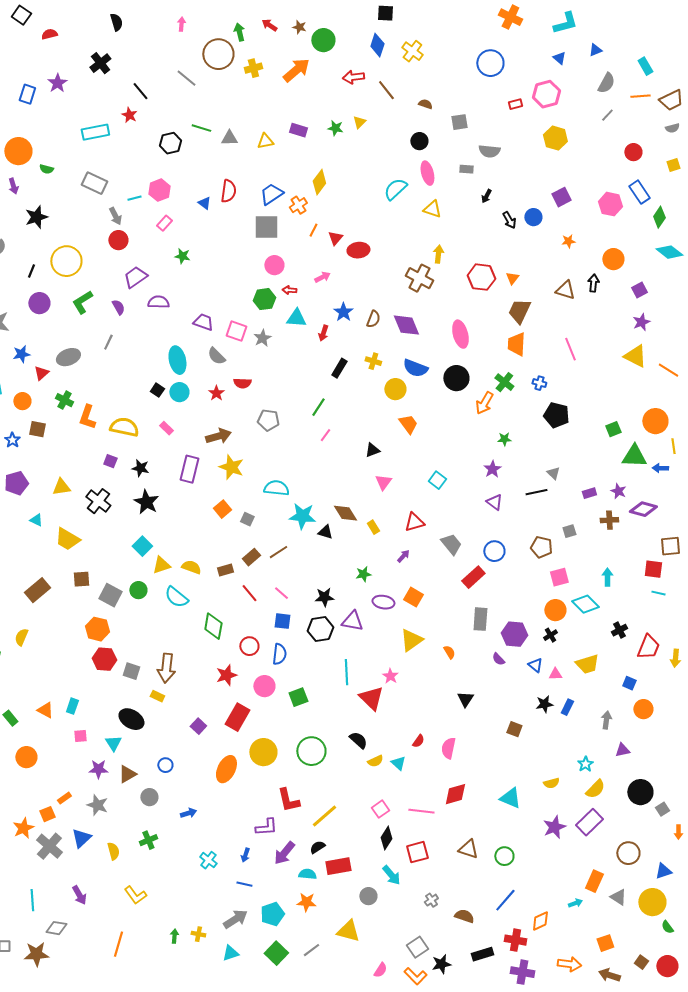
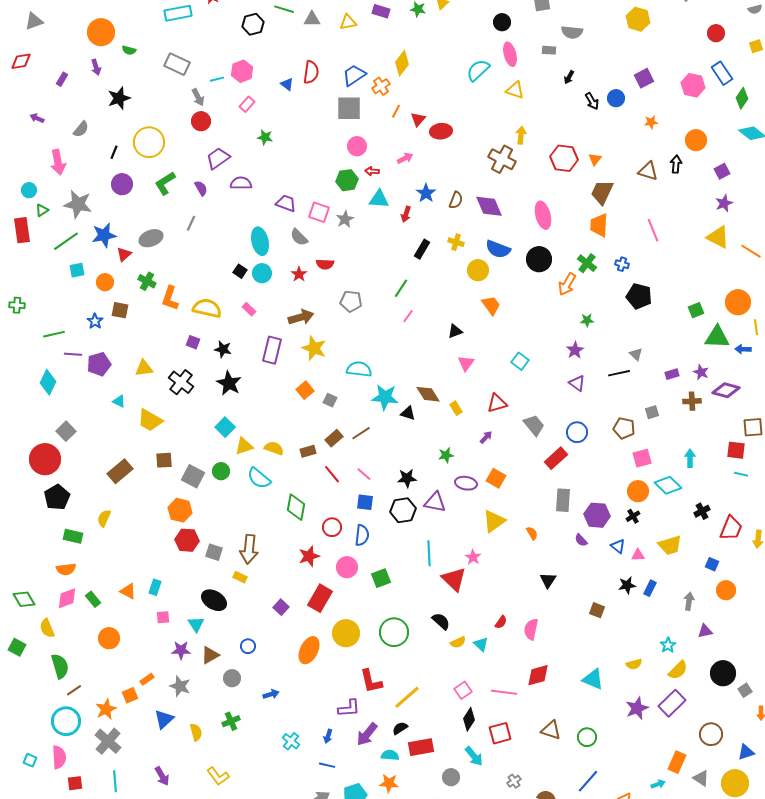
blue star: (21, 354) -> (104, 235), size x1.4
gray cross: (49, 846) -> (108, 741), moved

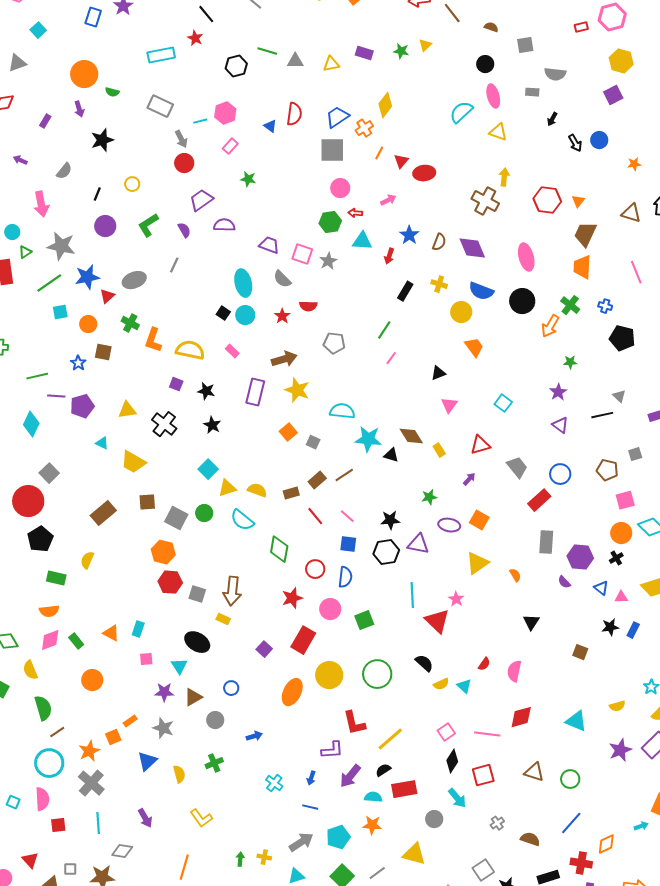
purple square: (644, 78) -> (613, 95), moved
yellow circle: (149, 142) -> (132, 184), size x0.5
black star: (229, 383) -> (212, 425), size x0.7

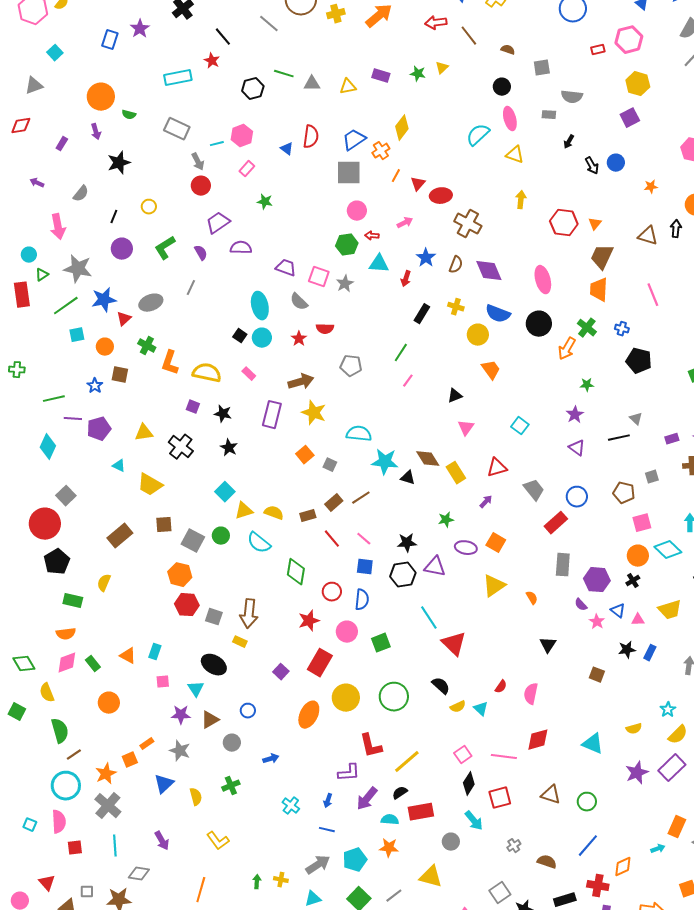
brown cross: (485, 201) -> (468, 224), moved
yellow rectangle: (439, 450) -> (456, 473), size x1.5
cyan line: (412, 595) -> (429, 618), turned -30
pink star: (456, 599) -> (597, 622), moved

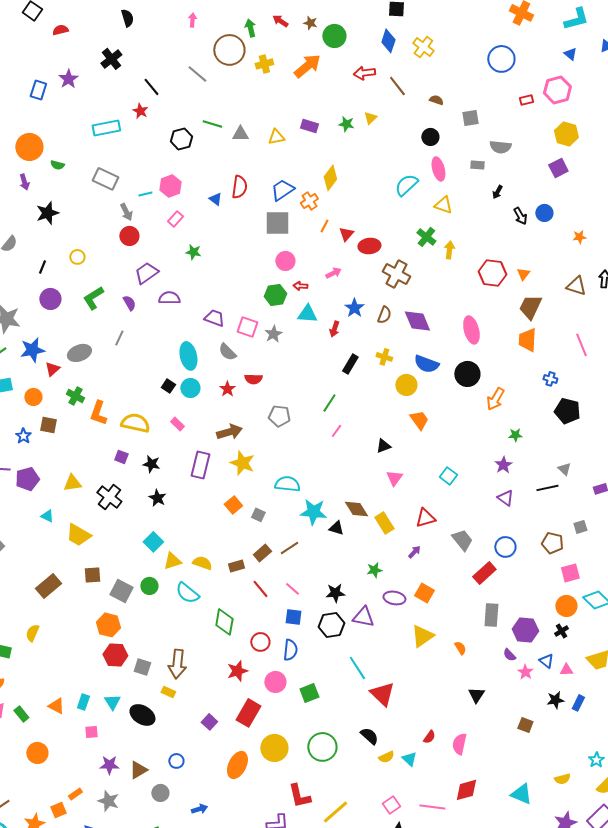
green cross: (587, 328) -> (426, 237), moved
cyan triangle: (196, 689) -> (112, 702), moved

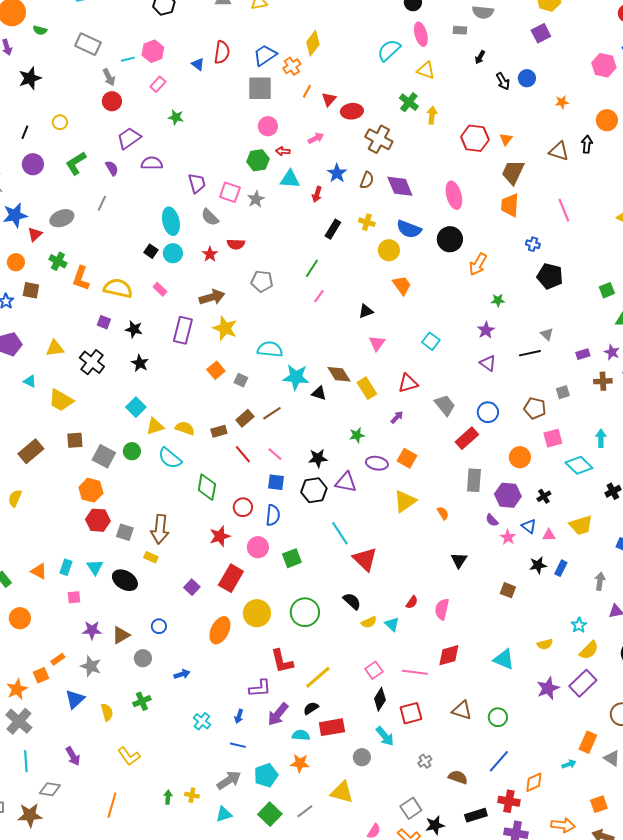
purple trapezoid: (214, 318) -> (197, 183), turned 55
orange circle: (566, 606) -> (520, 457), moved

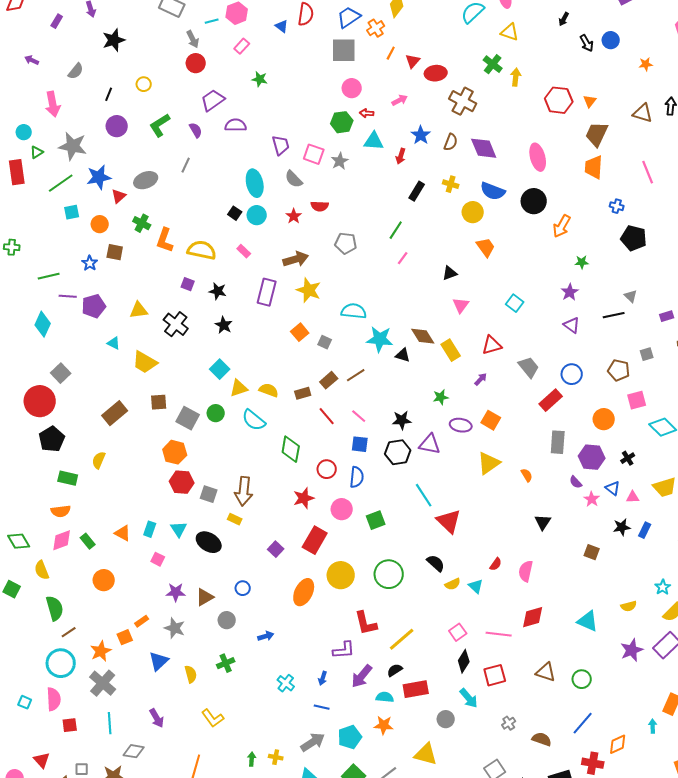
pink square: (74, 597) -> (158, 559), turned 32
cyan arrow: (569, 764) -> (653, 726), turned -72

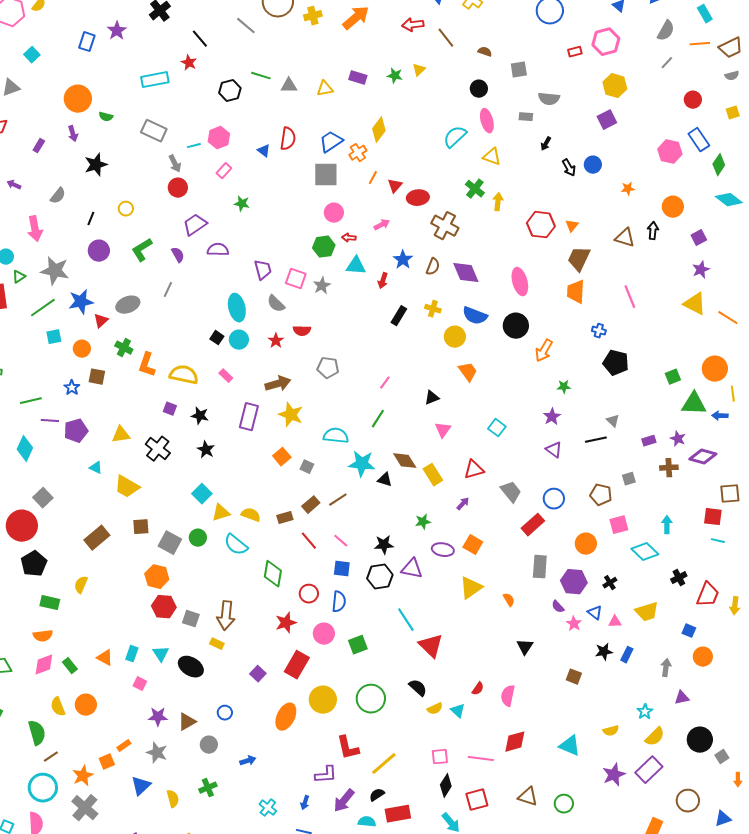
green line: (396, 230) -> (378, 419), moved
yellow semicircle: (42, 570) -> (58, 707), moved
pink square: (458, 632) -> (440, 757), turned 30

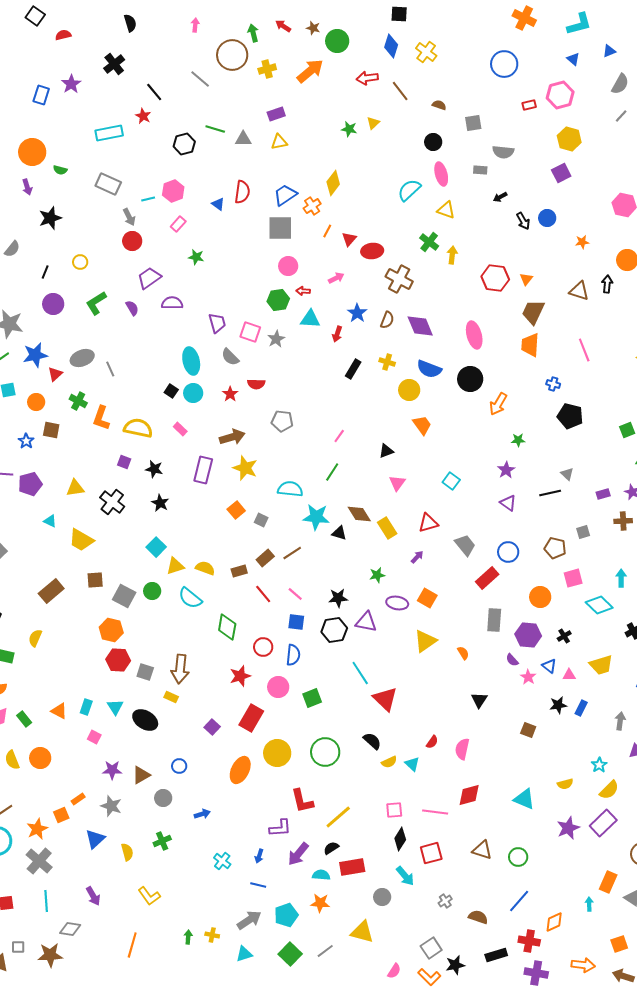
purple rectangle: (358, 78) -> (276, 114), moved, turned -36
black arrow: (546, 144) -> (500, 197), turned 32
gray line: (168, 290) -> (110, 369), moved, turned -49

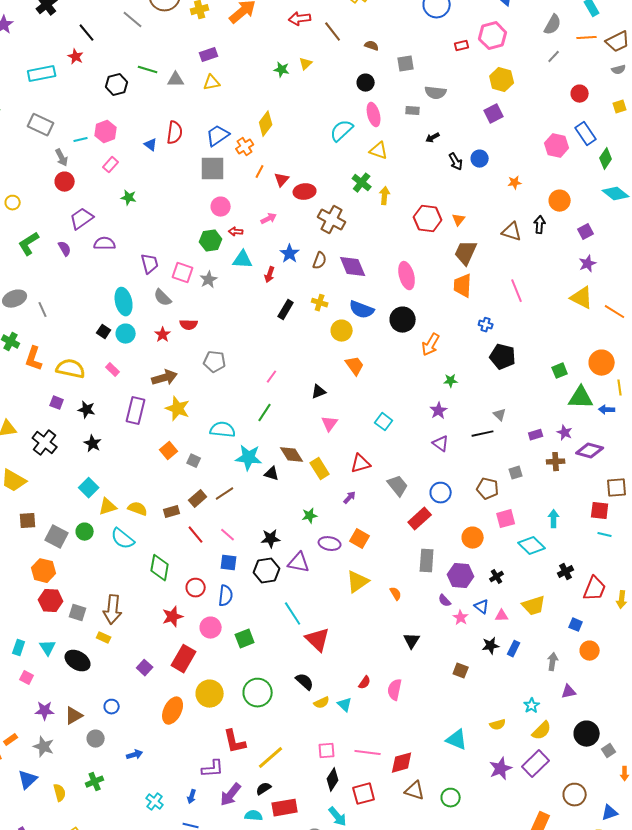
red diamond: (469, 795) -> (402, 763), moved

